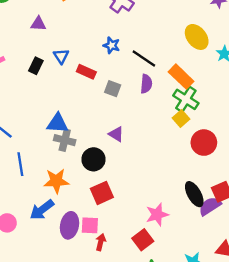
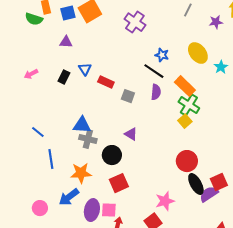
blue star: (111, 45) -> (162, 55), moved
red circle: (204, 143) -> (187, 161), moved

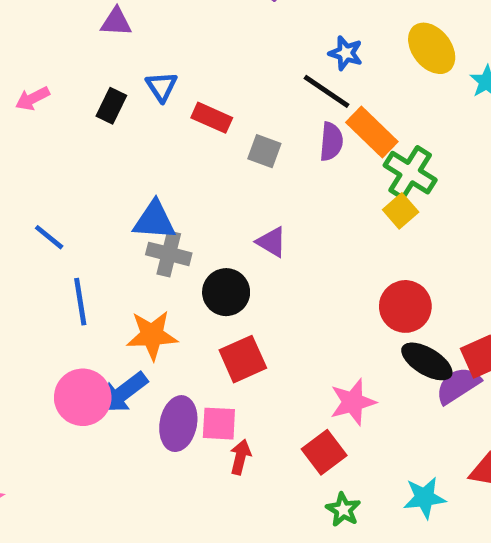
orange rectangle: (185, 86) -> (372, 132), moved
black ellipse: (196, 184) -> (427, 361), turned -30
pink circle: (40, 208) -> (83, 397), moved, size x1.5

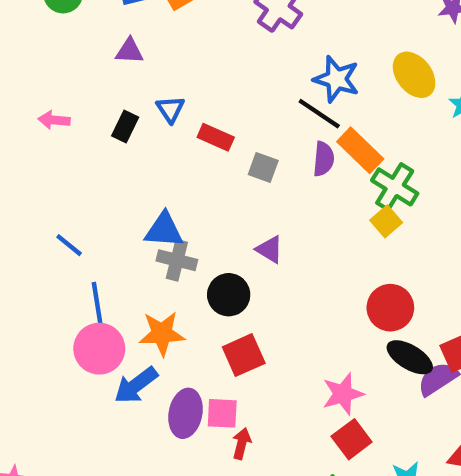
blue star: (346, 53) -> (336, 79), size x1.5
pink arrow: (32, 99) -> (54, 120), turned 32
pink circle: (83, 397) -> (99, 349), moved
red square: (324, 452) -> (352, 439), moved

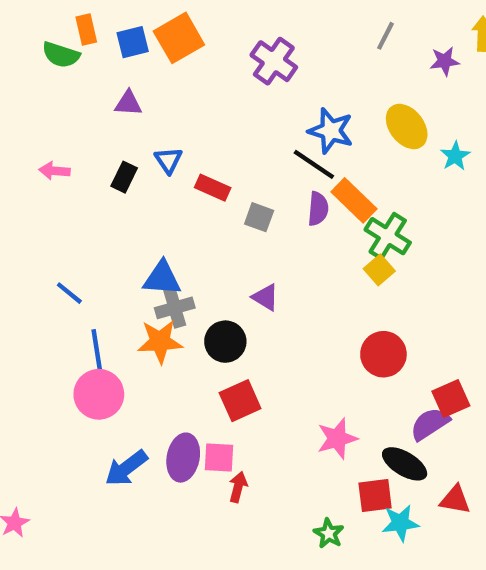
gray cross: (177, 260) -> (175, 308), turned -30
orange star: (162, 334) -> (160, 342), moved
black ellipse: (410, 357) -> (405, 464), moved
blue arrow: (136, 385) -> (126, 468), moved
red square: (352, 439) -> (375, 495), moved, turned 30

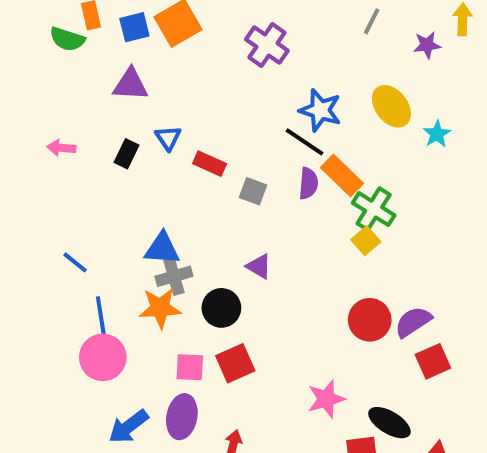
purple triangle: (128, 103) -> (130, 85), size x1.4
purple semicircle: (430, 424) -> (413, 322), moved
pink square: (219, 458) -> (190, 367), moved

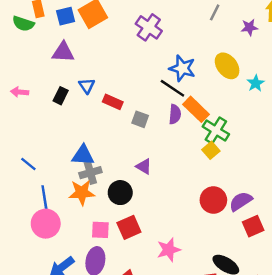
pink star: (326, 399) -> (169, 250), moved

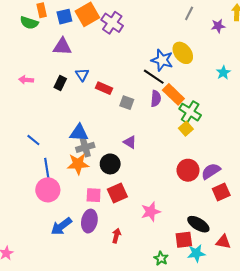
purple cross: (149, 27) -> (112, 23), moved
yellow ellipse: (227, 66) -> (183, 53), moved

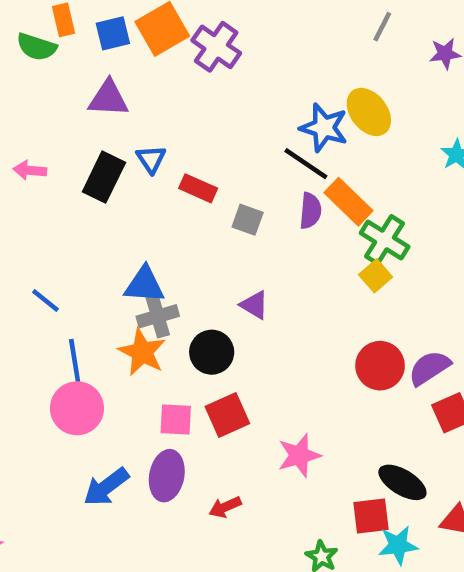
black rectangle: (60, 83) -> (104, 177), size x1.5
orange star: (78, 164) -> (142, 352), turned 30
red arrow: (116, 236) -> (225, 507), turned -128

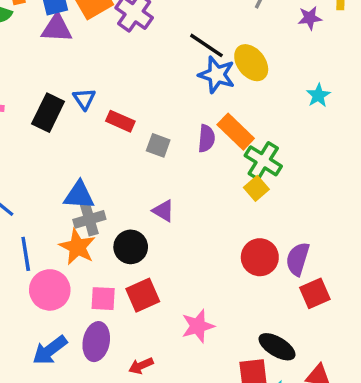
purple triangle: (108, 98) -> (57, 28), moved
black line: (306, 164) -> (206, 45), moved
purple semicircle: (429, 368) -> (298, 259), turned -40
pink circle: (77, 408) -> (50, 290), moved

